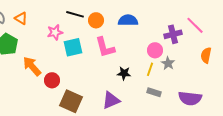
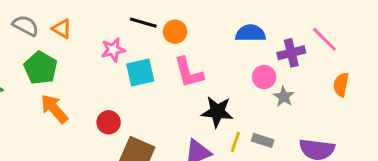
blue semicircle: (128, 20) -> (250, 33), moved
orange arrow: (32, 66) -> (54, 109), moved
yellow line: (150, 69) -> (235, 142), moved
black star: (124, 73) -> (217, 112), size x1.5

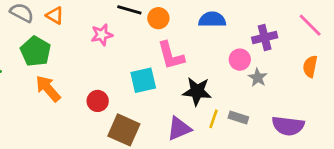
blue semicircle: (250, 33) -> (212, 20), moved
pink line: (324, 39) -> (310, 25), moved
cyan square: (140, 72) -> (143, 80), moved

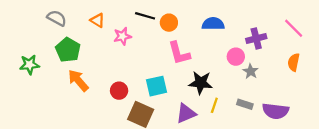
orange triangle: (55, 15) -> (97, 20), moved
cyan square: (143, 80) -> (156, 86), moved
gray rectangle: (238, 118) -> (245, 104), moved

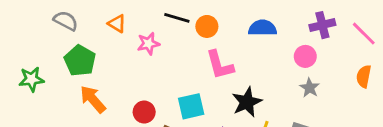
purple cross: (256, 38) -> (322, 25), moved
pink circle: (236, 57) -> (305, 56), moved
black star: (201, 83) -> (247, 102), turned -30

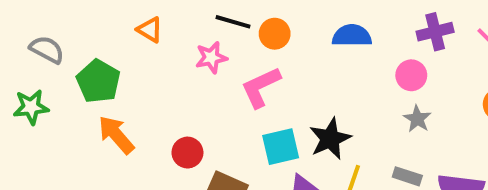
gray semicircle: (66, 21) -> (47, 50), moved
pink star: (148, 44) -> (211, 57), moved
pink L-shape: (220, 65) -> (261, 87), moved, turned 80
cyan square: (191, 106) -> (281, 147), moved

